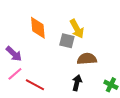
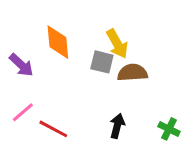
purple arrow: (14, 54) -> (21, 65), moved
brown semicircle: (87, 59) -> (132, 73), moved

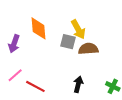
purple arrow: (21, 65) -> (14, 44), turned 66

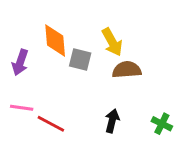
gray square: (68, 42) -> (80, 59), moved
pink line: (15, 75) -> (22, 108), turned 49

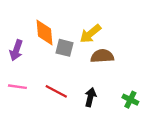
yellow arrow: (112, 42) -> (90, 34), turned 80
red line: (51, 124) -> (56, 91), moved

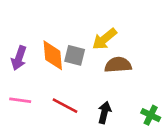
orange diamond: (44, 33) -> (53, 55), moved

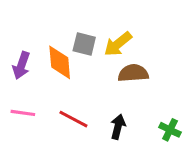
gray square: (75, 55) -> (84, 44), moved

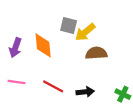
gray square: (84, 44) -> (69, 25), moved
black arrow: (118, 127) -> (85, 92), turned 70

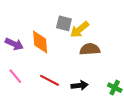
purple arrow: (15, 48) -> (14, 44), turned -84
pink line: (17, 82) -> (15, 76), turned 42

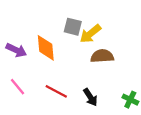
black arrow: (79, 85) -> (90, 97), turned 63

